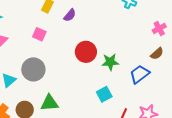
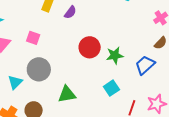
pink square: (39, 34) -> (33, 38), moved
green triangle: (49, 103) -> (67, 94), moved

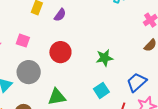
red circle: (90, 47) -> (60, 52), moved
blue trapezoid: (145, 65) -> (137, 82), moved

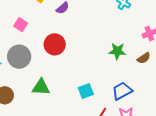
green star: (104, 58) -> (117, 51), moved

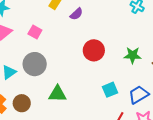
red circle: (55, 44) -> (94, 50), moved
cyan square: (86, 91) -> (110, 90), moved

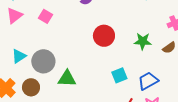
gray circle: (35, 64) -> (43, 61), moved

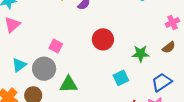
pink square: (45, 16) -> (56, 46), moved
green star: (143, 41) -> (141, 54), moved
blue trapezoid: (148, 81) -> (162, 82), moved

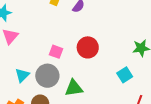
red circle: (103, 39) -> (88, 47), moved

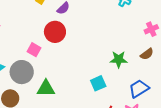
red circle: (88, 47) -> (55, 32), moved

